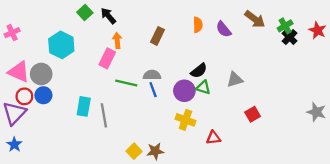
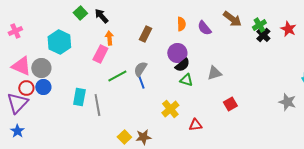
gray semicircle: (152, 75) -> (140, 69), turned -56
green line: (126, 83) -> (117, 76), turned -42
purple circle: (184, 91) -> (177, 53), moved
yellow cross: (185, 120) -> (170, 109), turned 30

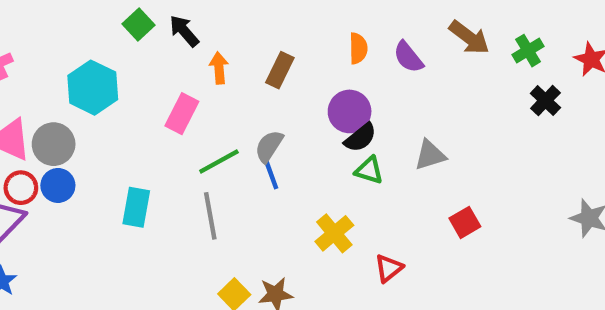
black cross: (263, 35) -> (545, 101), moved
orange arrow: (109, 38) -> (219, 68), moved
gray line: (97, 105) -> (210, 216), moved
red triangle: (195, 125) -> (389, 268), turned -32

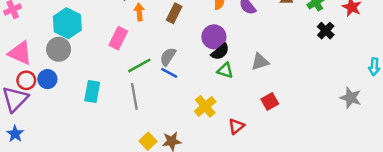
gray circle: (54, 144) -> (59, 49), moved
blue line: (271, 175) -> (169, 73), turned -42
red square: (465, 222) -> (270, 101), moved

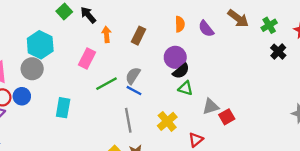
gray triangle: (260, 62) -> (211, 107), moved
gray line: (134, 96) -> (128, 120), moved

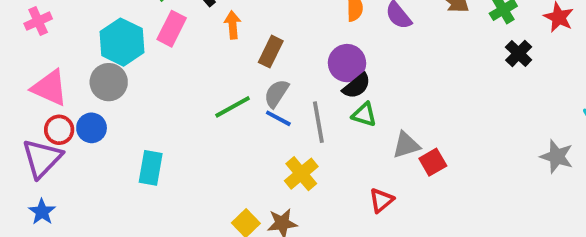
brown rectangle: (139, 36) -> (271, 52), moved
pink rectangle: (87, 58) -> (172, 29), moved
cyan rectangle: (63, 108) -> (151, 168), moved
gray line: (128, 120) -> (318, 122), moved
yellow cross: (167, 121) -> (301, 174), moved

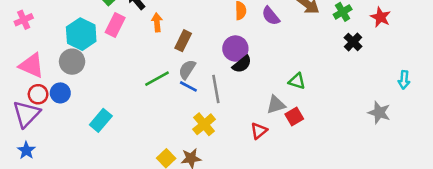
green triangle: (364, 115) -> (297, 81), moved
cyan rectangle: (151, 168) -> (101, 120), turned 30
red triangle: (381, 200) -> (259, 131), moved

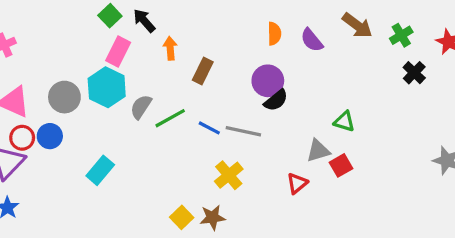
cyan hexagon: (81, 34) -> (107, 87), moved
gray semicircle: (187, 69) -> (141, 107), moved
gray line: (216, 89) -> (243, 131), turned -68

